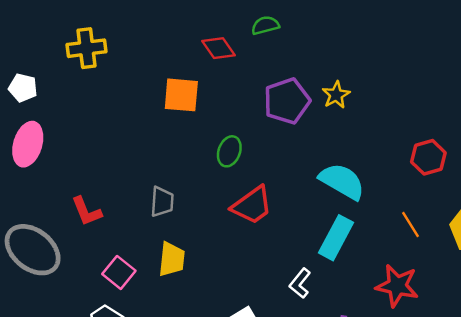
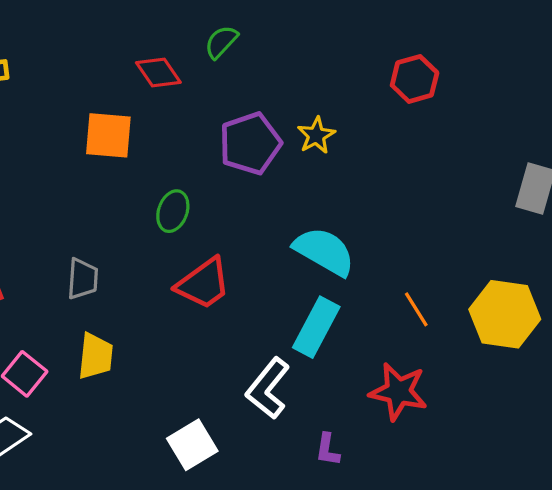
green semicircle: (265, 25) -> (221, 42), turned -32
red hexagon: (428, 157) -> (415, 79), moved
white L-shape: (300, 283) -> (268, 388), size x1.5

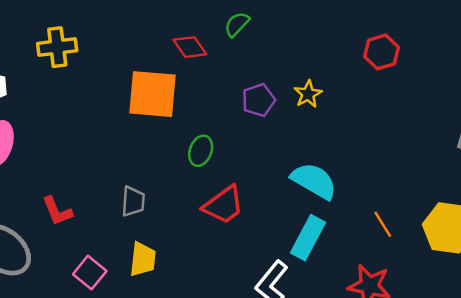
orange square: (108, 135) -> (152, 94), size x1.4
purple pentagon: (250, 143) -> (259, 100), size x0.7

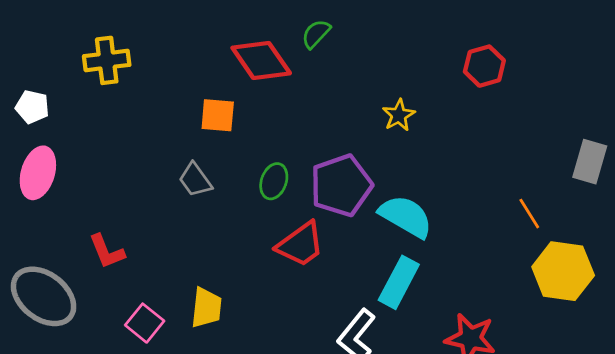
red diamond: (190, 47) -> (261, 60), size x1.5
orange square: (152, 94) -> (218, 115), size x0.6
purple pentagon: (259, 100) -> (341, 185), moved, size x1.6
gray trapezoid: (133, 201) -> (195, 180), moved, turned 140
orange line: (383, 224) -> (529, 214), moved

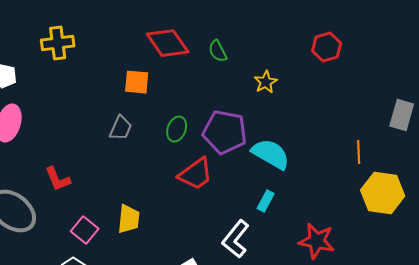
green semicircle: (316, 34) -> (218, 51), moved, turned -70
gray trapezoid: (195, 180) -> (121, 128), turned -120
purple pentagon: (341, 185) -> (225, 132), turned 30
orange line: (529, 214) -> (359, 152), turned 30
cyan rectangle: (399, 282) -> (266, 201), size x0.6

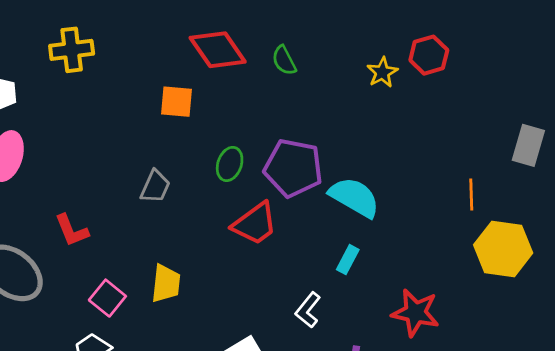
yellow star: (266, 82) -> (382, 72), moved
gray trapezoid: (121, 128) -> (155, 187), moved
white L-shape: (236, 239) -> (308, 310), size x0.7

